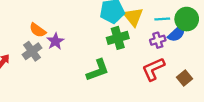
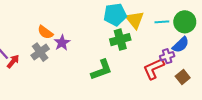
blue semicircle: (177, 33) -> (181, 45), moved
purple cross: (158, 40) -> (167, 56), moved

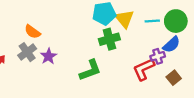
purple star: (62, 43) -> (48, 56), moved

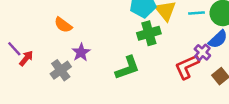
gray cross: (27, 52) -> (61, 70), moved
purple cross: (158, 56) -> (202, 52), turned -32

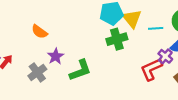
cyan line: (197, 13) -> (156, 28), moved
green L-shape: (127, 68) -> (80, 70), moved

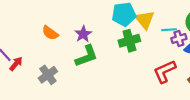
purple star: (56, 56) -> (83, 34), moved
purple cross: (165, 56) -> (179, 38), moved, turned 32
green L-shape: (80, 70) -> (86, 56), moved

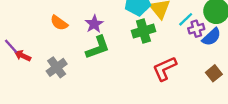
cyan line: (169, 30) -> (186, 19), turned -40
red arrow: (16, 64) -> (23, 56), turned -104
red L-shape: (165, 72) -> (165, 69), moved

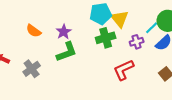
cyan line: (186, 19) -> (152, 28), moved
purple cross: (196, 29) -> (137, 42), moved

